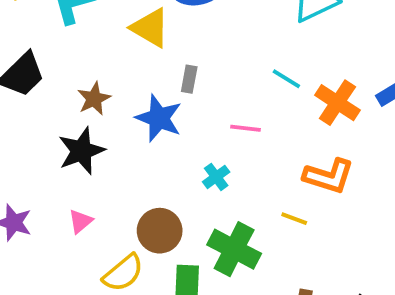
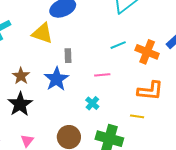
cyan line: (286, 79) -> (118, 45), turned -42
blue star: (159, 118) -> (56, 79), turned 30

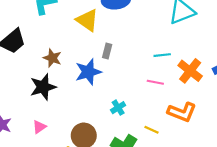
pink line: (102, 75) -> (155, 82), moved
brown star: (21, 76) -> (52, 58), turned -30
yellow line: (137, 116) -> (151, 130), moved

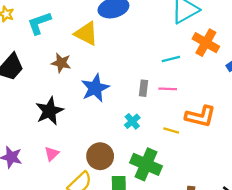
gray rectangle: (107, 51) -> (144, 88), moved
brown star: (52, 58) -> (61, 63), moved
orange cross: (190, 71) -> (206, 43), moved
yellow line: (151, 130) -> (171, 131), moved

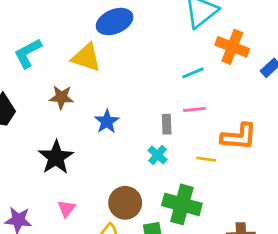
blue star: (95, 88) -> (107, 122), size x0.7
gray rectangle: (144, 88) -> (167, 124), moved

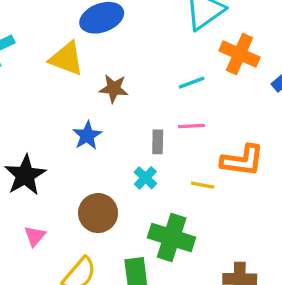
brown star: (61, 97) -> (114, 88), moved
brown circle: (125, 203) -> (98, 213), moved

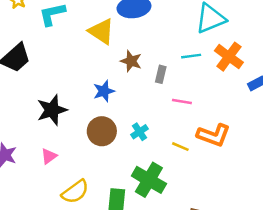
cyan line: (192, 83) -> (191, 56), moved
gray rectangle: (158, 142) -> (161, 74), moved
brown circle: (98, 213) -> (102, 131), moved

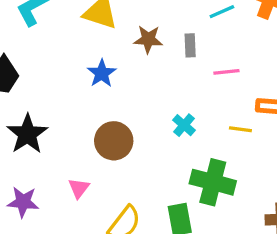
blue star: (104, 91) -> (102, 73), moved
black star: (52, 110) -> (27, 134), moved
brown circle: (102, 131) -> (114, 141), moved

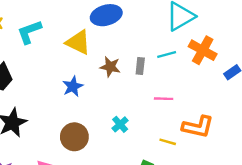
gray rectangle: (190, 45) -> (140, 66), moved
cyan cross: (184, 125) -> (120, 124), moved

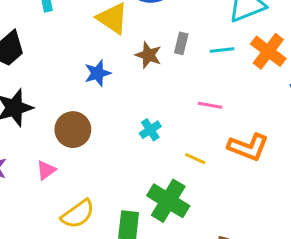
gray rectangle: (140, 66) -> (181, 43), moved
brown circle: (74, 137) -> (73, 130), moved
yellow line: (168, 142) -> (195, 159), moved

